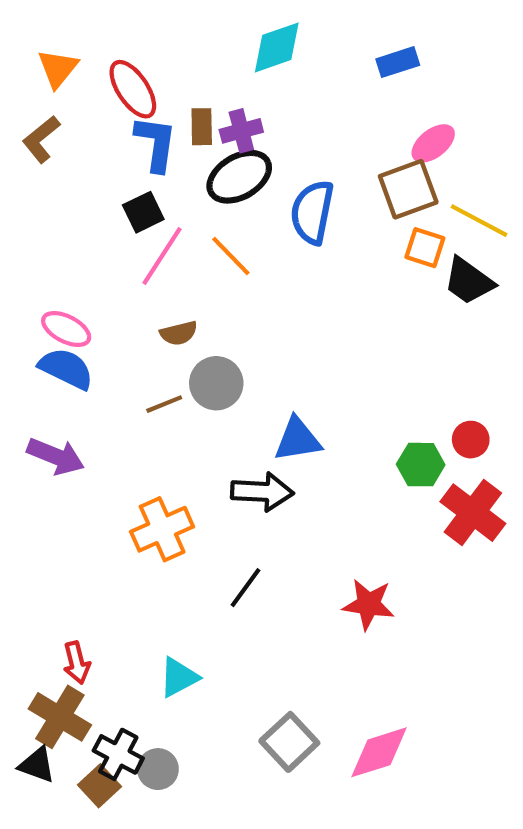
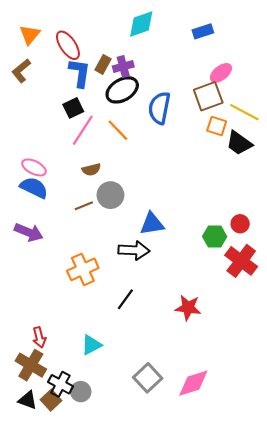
brown rectangle: (202, 127) -> (103, 64), turned 30
black triangle: (37, 765) -> (28, 400), moved

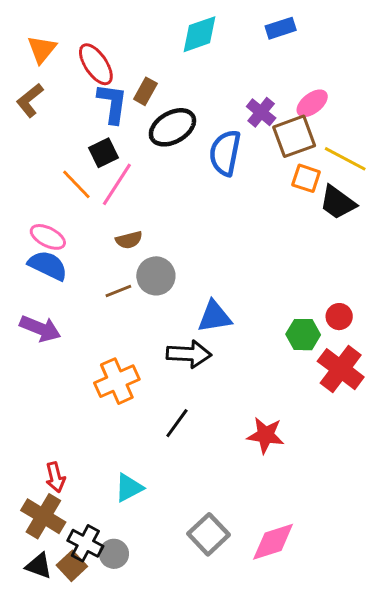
blue rectangle: (203, 31) -> (281, 28), moved
purple cross: (123, 67) -> (261, 112), moved, turned -36
orange line: (118, 130) -> (76, 184), moved

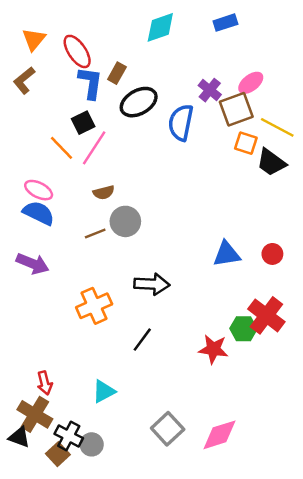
blue triangle: (215, 317) -> (227, 254), moved
green hexagon: (303, 335) -> (243, 329), moved
red cross: (341, 369) -> (266, 315), moved
black triangle: (39, 566) -> (19, 437), moved

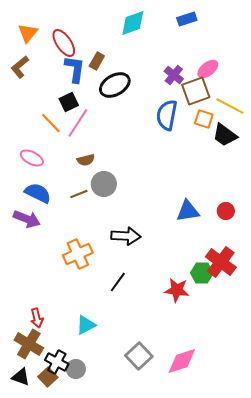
blue semicircle: (181, 123) -> (167, 115), moved
blue semicircle: (39, 213) -> (38, 193), moved
black triangle: (19, 437) -> (21, 377), moved

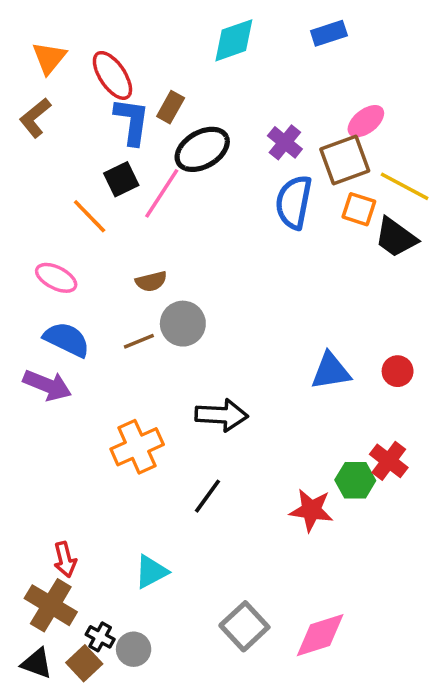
purple cross: (174, 75) -> (285, 142), moved
pink line: (78, 123) -> (162, 193), moved
red cross: (221, 262) -> (389, 461), size x0.7
black cross: (57, 362) -> (100, 637), size x0.7

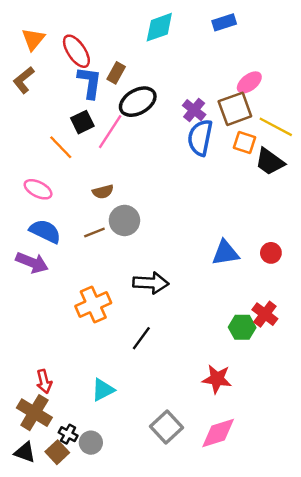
purple cross: (285, 142) -> (194, 110), moved
red star: (311, 510) -> (217, 379), moved

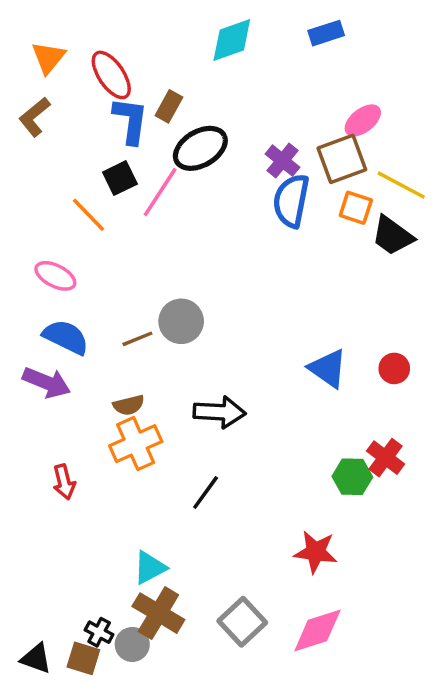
brown semicircle: (103, 192) -> (129, 405), moved
blue triangle: (225, 253) -> (328, 368), turned 44
red arrow: (44, 381) -> (64, 482), moved
brown cross: (34, 413) -> (158, 613), moved
brown square: (57, 452) -> (83, 658), turned -30

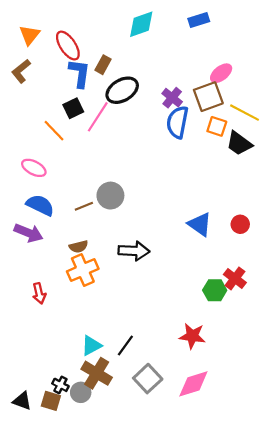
black line: (206, 492) -> (125, 346), moved

